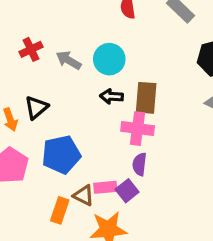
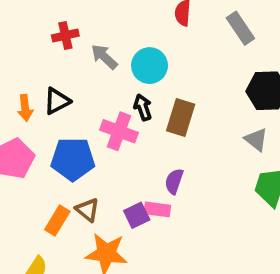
black arrow: (112, 96) -> (143, 107), turned 55
pink cross: (138, 129) -> (119, 131), moved
purple semicircle: (140, 164) -> (174, 181), moved
pink rectangle: (105, 187) -> (157, 209), moved

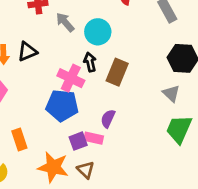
blue pentagon: (73, 159) -> (62, 105), moved
brown triangle: (87, 210) -> (86, 170), moved
orange rectangle: (57, 220) -> (19, 139), turned -55

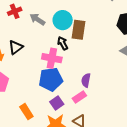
brown rectangle: (117, 72) -> (78, 30), moved
pink rectangle: (94, 138) -> (79, 97), turned -32
purple square: (78, 141) -> (57, 103), moved

